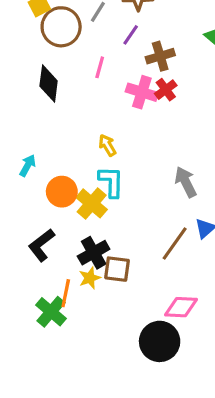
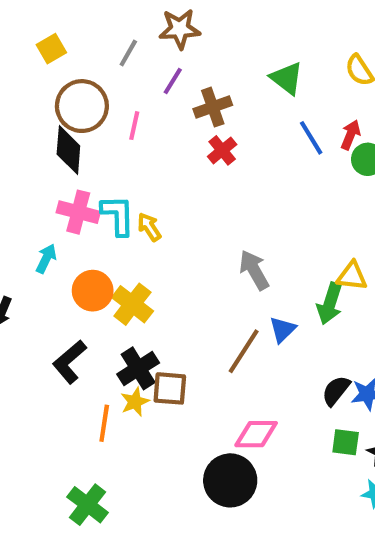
brown circle: (61, 27) -> (82, 106), moved
pink cross: (142, 92) -> (78, 212), moved
cyan L-shape: (111, 182) -> (118, 215), moved
green cross: (51, 312) -> (87, 505), moved

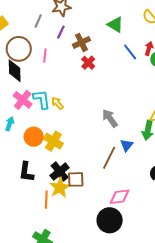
pink cross: (78, 212) -> (23, 100), turned 30
black L-shape: (69, 362) -> (26, 172), turned -35
yellow star: (135, 402) -> (60, 188), size x1.5

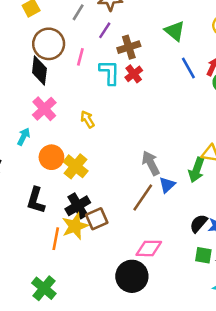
cyan L-shape: (42, 99) -> (109, 72), moved
gray arrow: (110, 118) -> (151, 163), moved
brown square: (76, 179) -> (97, 219), turned -30

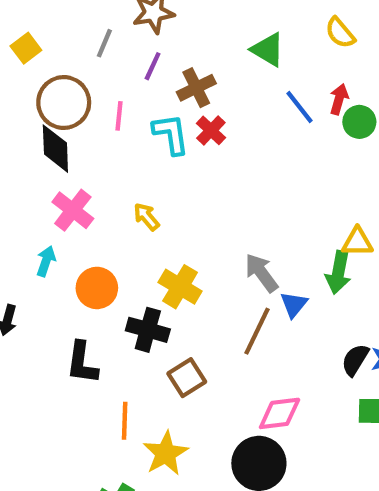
yellow cross: (76, 166) -> (180, 287), moved
black cross: (78, 206) -> (148, 330), moved, turned -35
yellow star: (75, 226) -> (166, 453), moved

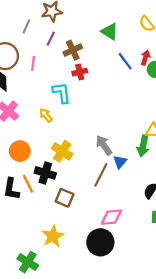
red cross: (211, 130) -> (80, 72), turned 32
cyan L-shape: (171, 134) -> (62, 93), moved
brown square: (187, 378) -> (65, 198), turned -36
orange line: (125, 421) -> (28, 184), moved, turned -30

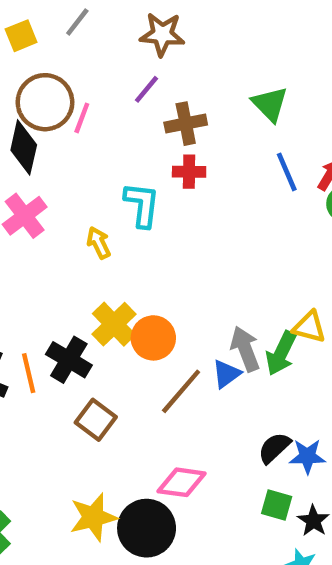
gray line: (26, 26) -> (77, 22), moved
pink line: (33, 64) -> (82, 118), moved
gray arrow: (104, 145) -> (245, 349), moved
orange circle: (20, 151) -> (153, 338), moved
yellow star: (53, 236) -> (93, 517), moved

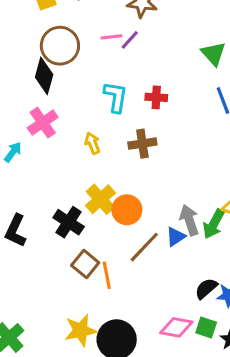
pink line: (82, 118) -> (111, 37), moved, turned 60
brown cross: (186, 124) -> (142, 144), moved
cyan L-shape: (142, 205) -> (116, 97), moved
orange line: (29, 373) -> (107, 275), moved
pink diamond: (182, 482) -> (176, 327), moved

